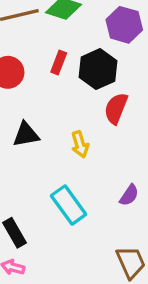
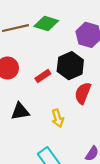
red rectangle: (59, 63) -> (43, 76), moved, turned 35

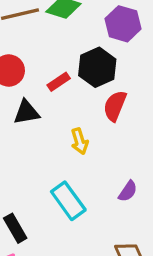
black triangle: (20, 111) -> (26, 112), moved

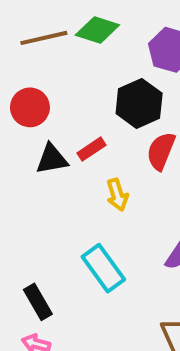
red rectangle: (59, 82) -> (91, 149), moved

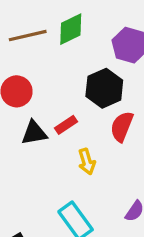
green diamond: (97, 30) -> (71, 29), turned -44

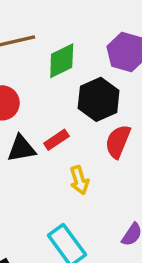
green diamond: (71, 29) -> (62, 61), moved

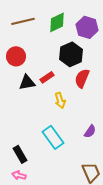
green diamond: (62, 61) -> (57, 22), moved

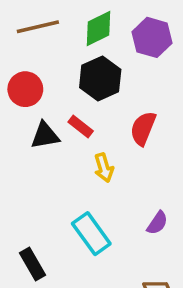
black hexagon: (71, 54) -> (100, 78), moved
red rectangle: (47, 77) -> (81, 127), turned 72

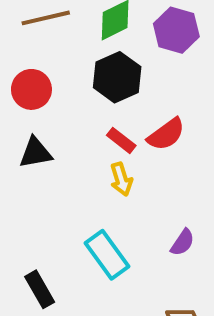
red rectangle: (81, 127) -> (121, 140), moved
red semicircle: (143, 128) -> (166, 134), turned -148
black triangle: (45, 136) -> (36, 153), moved

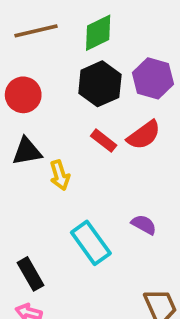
purple hexagon: (176, 30) -> (153, 78), moved
yellow arrow: (121, 179) -> (60, 175), moved
purple semicircle: (182, 242) -> (144, 225), moved, turned -95

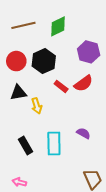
black hexagon: (100, 84) -> (44, 61), moved
cyan rectangle: (91, 243) -> (54, 143), turned 35
black rectangle: (31, 274) -> (25, 145), moved

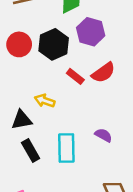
purple hexagon: (89, 52) -> (91, 32), moved
black triangle: (18, 93) -> (22, 120), moved
yellow arrow: (37, 106) -> (45, 101), turned 126

